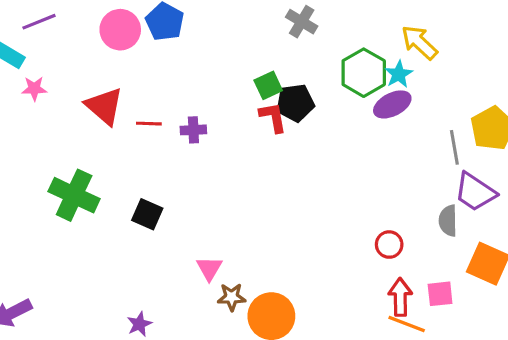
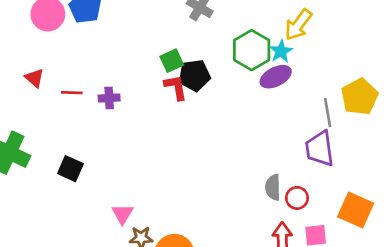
yellow arrow: (419, 42) -> (298, 25), turned -96
red triangle: (104, 106) -> (35, 78), size x0.6
purple trapezoid: (475, 192) -> (320, 149), moved, turned 48
gray semicircle: (448, 221) -> (273, 187), moved
red circle: (389, 245) -> (297, 198), moved

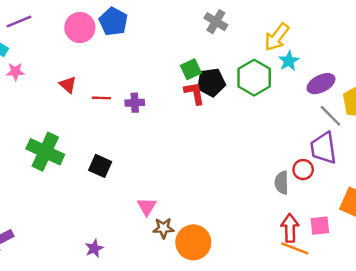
yellow arrow: (298, 25) -> (277, 37), moved
green hexagon: (252, 50) -> (254, 78), moved
purple ellipse: (276, 77) -> (321, 84), moved
gray line: (328, 113) -> (331, 116), turned -35
red circle: (297, 198) -> (303, 170), moved

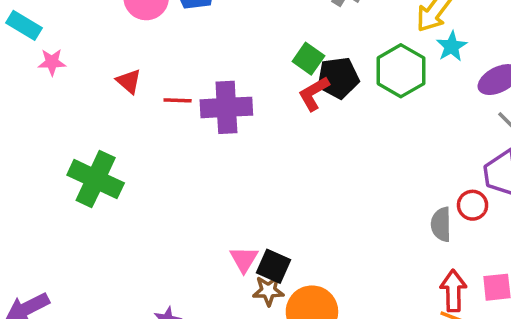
green square: (191, 69) -> (308, 59), turned -30
red L-shape: (194, 93) -> (314, 93), turned -110
purple cross: (135, 103) -> (226, 107), size x1.8
black square: (100, 166) -> (274, 266), moved

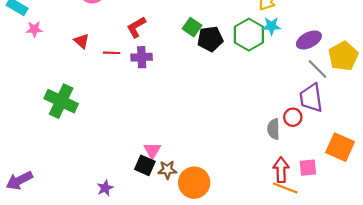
cyan star: (452, 46) -> (271, 26), moved, turned 30
red L-shape: (314, 93) -> (136, 27), moved
purple cross: (226, 107) -> (142, 57), size x0.7
black square: (274, 266) -> (145, 165), moved

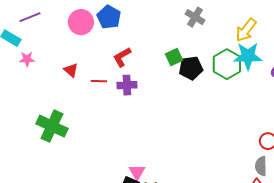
cyan star: (271, 26) -> (248, 56), size x1.6
green square: (192, 27) -> (174, 57), turned 30
gray semicircle: (274, 129) -> (261, 166), moved

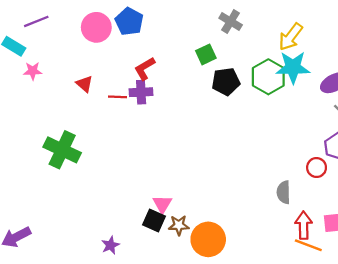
green square: (174, 57) -> (206, 54), moved
purple cross: (127, 85) -> (141, 92), moved
gray semicircle: (261, 166) -> (284, 192), moved

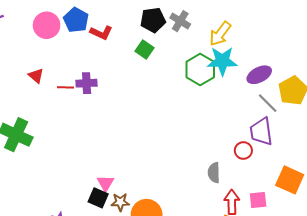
gray cross: (231, 21) -> (180, 21), moved
green square: (206, 54) -> (144, 49), turned -30
red L-shape: (145, 69) -> (101, 33), moved, turned -125
black pentagon: (226, 82) -> (153, 20), moved

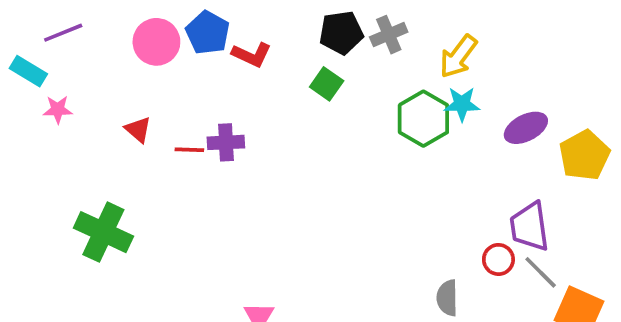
gray cross: (180, 21) -> (389, 35), turned 36
cyan star: (222, 61) -> (462, 104), size x0.7
gray line: (268, 103) -> (541, 272), moved

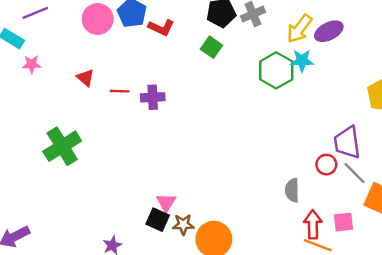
purple ellipse: (526, 128) -> (329, 31), moved
purple cross: (226, 142) -> (153, 97), moved
green cross: (103, 232) -> (62, 146), turned 33

